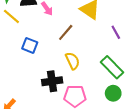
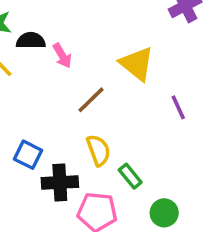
blue square: (30, 45) -> (28, 155), moved
green rectangle: (112, 67) -> (130, 176), moved, size x0.6

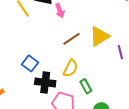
yellow triangle: (137, 64) -> (99, 36), moved, turned 40
yellow semicircle: (98, 150) -> (70, 68), turned 36

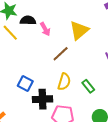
yellow triangle: (99, 36) -> (79, 30), moved
green rectangle: (86, 86) -> (88, 86), moved

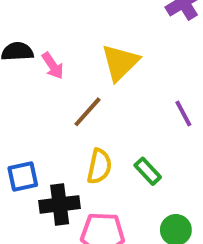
blue square: (25, 83) -> (23, 177), turned -35

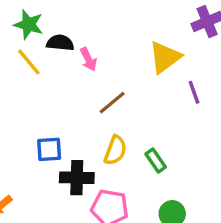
yellow triangle: (120, 62) -> (165, 57), moved
purple line: (183, 114) -> (194, 92), moved

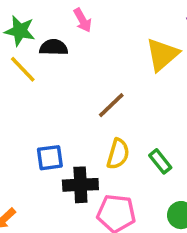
pink arrow: (88, 59) -> (83, 20), moved

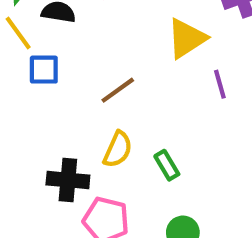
blue square: (50, 158) -> (44, 70), moved

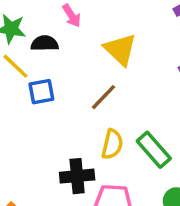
yellow triangle: (187, 38) -> (120, 50), moved, turned -33
green rectangle: (167, 165) -> (154, 150), size x1.5

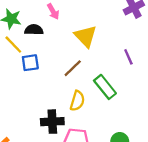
green rectangle: (154, 150) -> (105, 87), moved

